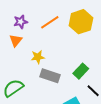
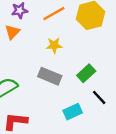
yellow star: (38, 57) -> (54, 45), moved

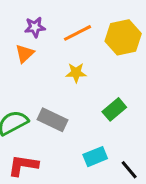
gray rectangle: (50, 76) -> (53, 120), moved
black line: (99, 97) -> (129, 170), moved

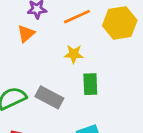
green rectangle: (114, 109) -> (90, 84), moved, turned -55

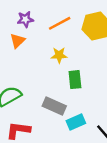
gray rectangle: (49, 97) -> (54, 106), moved

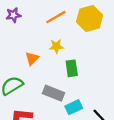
purple star: (25, 19) -> (13, 15), moved
orange triangle: (18, 41) -> (32, 58), moved

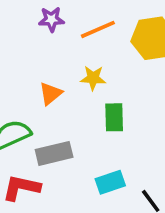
purple star: (13, 15) -> (51, 19), moved
gray rectangle: (53, 93) -> (54, 153), moved, turned -42

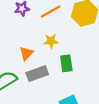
gray rectangle: (54, 153) -> (37, 74), moved

